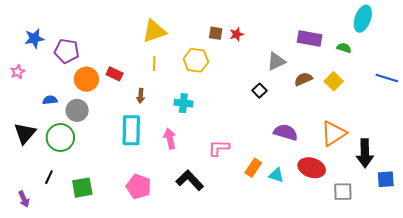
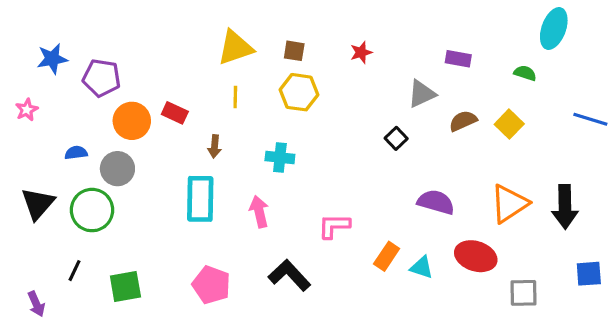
brown square: (216, 33) -> (294, 51), moved
purple rectangle: (310, 38) -> (458, 59), moved, size x0.7
black arrow: (365, 153) -> (565, 207), moved

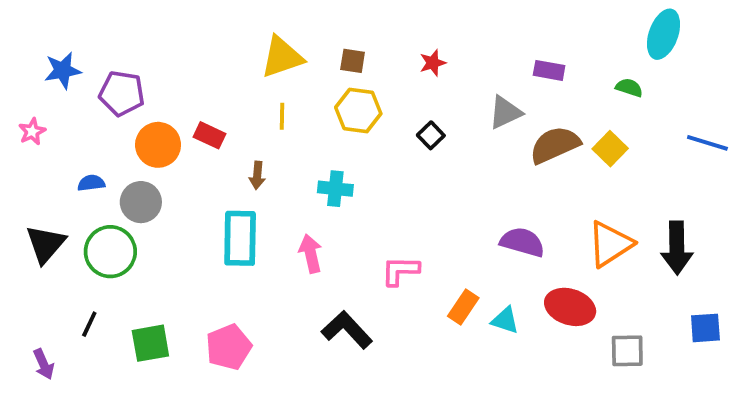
brown semicircle: (463, 121) -> (555, 145), size x1.5
black square: (396, 138) -> (431, 135), moved
pink pentagon: (211, 285) -> (229, 347), moved, turned 30

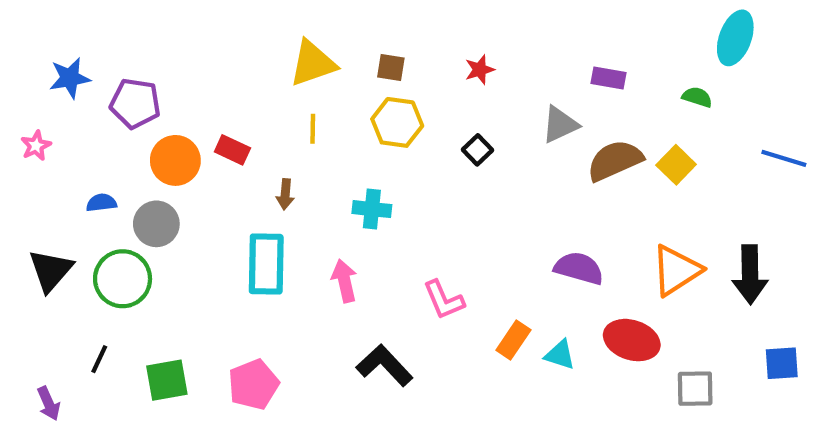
pink L-shape: (400, 271) -> (444, 300), turned -114

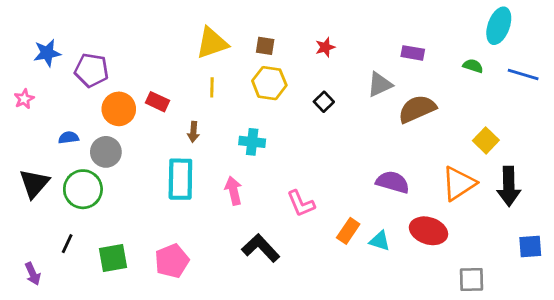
blue line: (784, 158) -> (523, 74), moved
yellow square: (676, 165) -> (486, 140), moved
gray square: (695, 389) -> (472, 280), moved

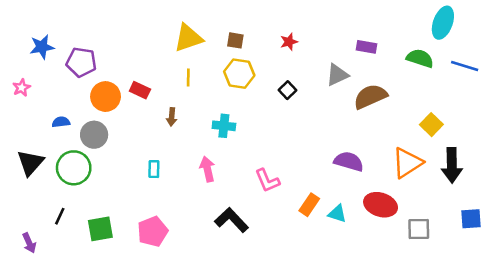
green semicircle: (473, 66) -> (420, 58), size x1.5
cyan rectangle: (180, 179) -> (154, 169), moved, size x0.5
gray square: (472, 280) -> (419, 229), moved

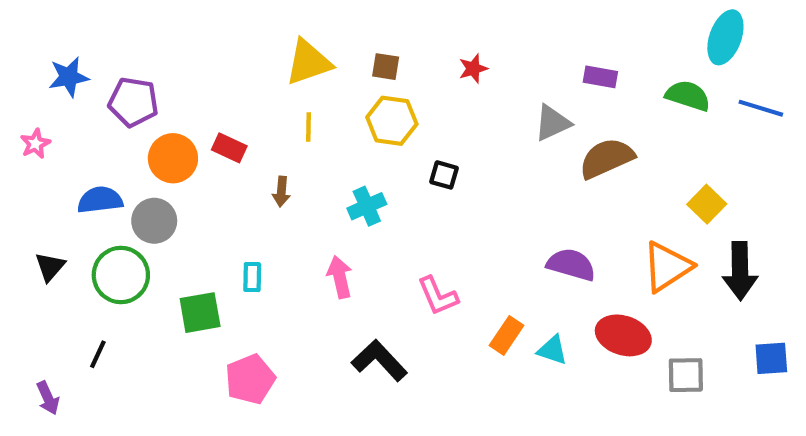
black square: (288, 90) -> (444, 175), moved, turned -30
blue semicircle: (61, 122) -> (100, 200), size x1.5
cyan cross: (224, 126) -> (367, 206), turned -30
black triangle: (30, 163) -> (50, 267), size x0.7
green square: (100, 229) -> (200, 313), moved

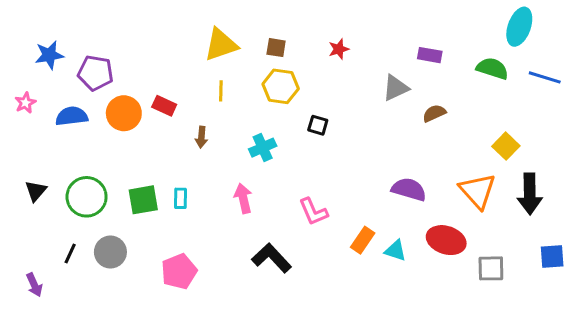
brown semicircle: (607, 158) -> (434, 113), size x0.6
blue semicircle: (100, 200) -> (72, 116), moved
gray circle: (154, 221) -> (110, 252), moved
orange triangle: (667, 267) -> (478, 191), turned -39
green square: (200, 313) -> (143, 200), moved

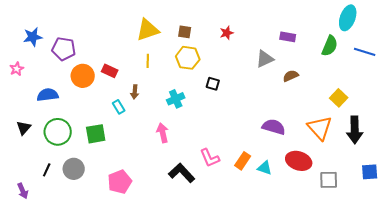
green semicircle: (492, 68) -> (330, 46), turned 95
blue semicircle: (72, 116) -> (48, 95), moved
cyan rectangle: (181, 198) -> (119, 107), moved, turned -32
pink L-shape: (313, 212) -> (210, 158), moved

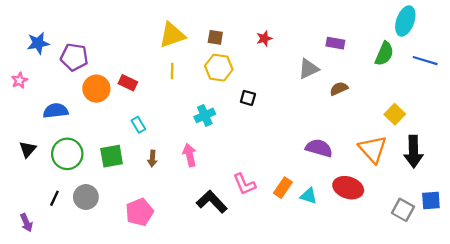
brown arrow: (135, 92) -> (152, 159), moved
gray square: (329, 180) -> (403, 210), moved, turned 30

